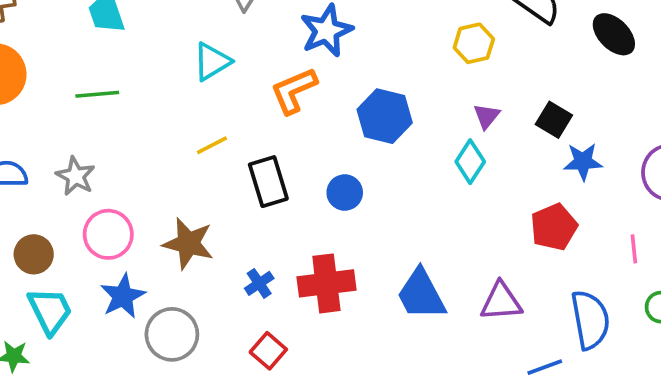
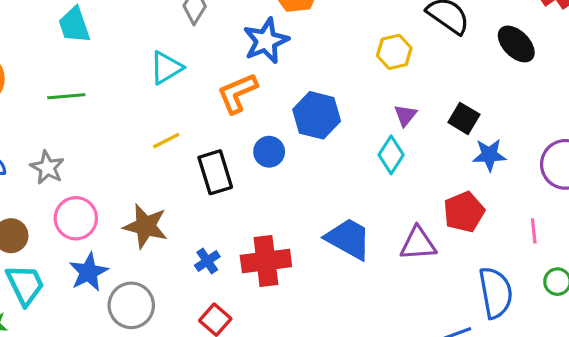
blue circle: (345, 193) -> (269, 152), moved
blue trapezoid: (421, 294) -> (348, 239), moved, turned 147
purple triangle: (501, 302) -> (418, 244), moved

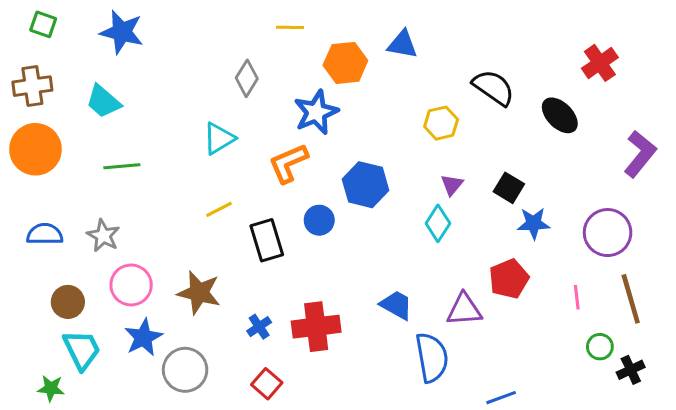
cyan trapezoid: (74, 25) -> (103, 101), moved, turned -30
blue trapezoid: (348, 239) -> (396, 305), size x0.7
blue semicircle: (496, 293) -> (432, 357), moved

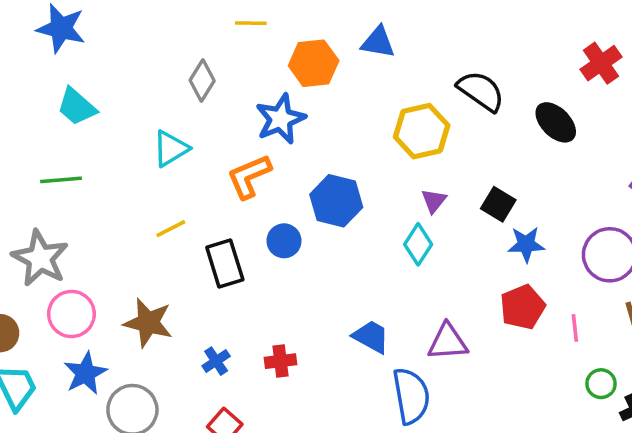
cyan trapezoid: (103, 101) -> (77, 107), moved
yellow hexagon: (441, 123) -> (422, 131), size x1.4
gray star: (103, 236) -> (40, 258), size x1.5
red pentagon: (509, 279) -> (523, 307), moved
red cross: (316, 327) -> (281, 361), size x0.6

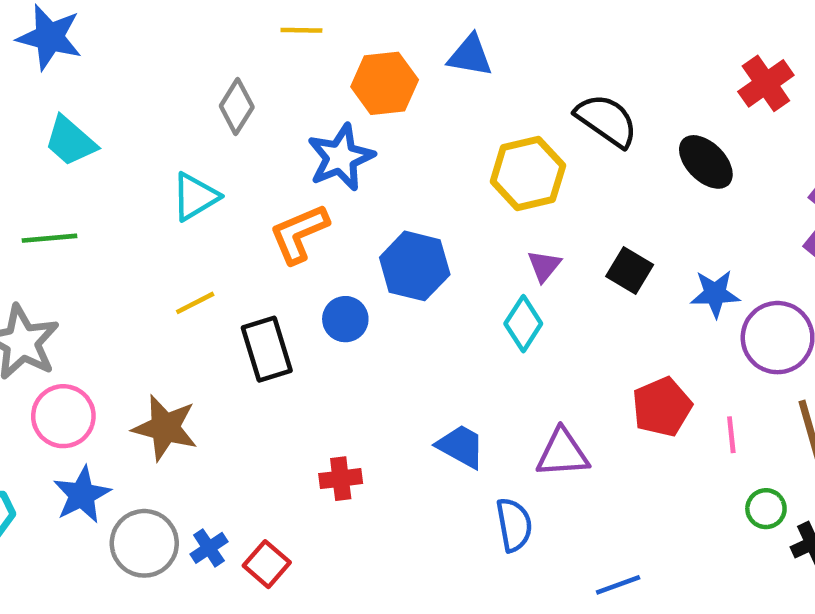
blue star: (526, 244) -> (715, 294), moved
blue cross: (216, 361) -> (209, 548), moved
blue semicircle: (411, 396) -> (514, 525), size x0.7

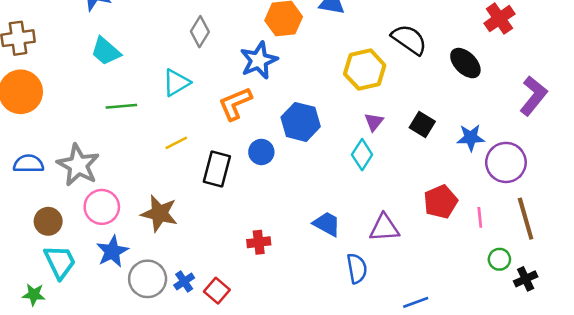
green line: (49, 238) -> (121, 106), moved
black rectangle: (267, 349) -> (217, 169), turned 32

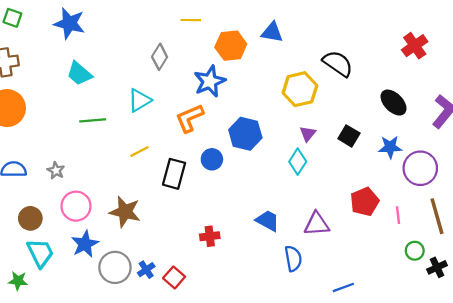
black ellipse: (465, 63) -> (394, 103), moved
gray star: (78, 165) -> (56, 170), size x0.5

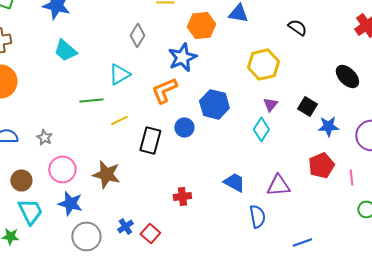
black semicircle: (338, 64) -> (297, 27), moved, size x0.7
green line: (93, 120) -> (91, 100), moved
blue star: (390, 147) -> (328, 126), moved
blue star: (85, 244) -> (70, 203), turned -30
gray circle: (115, 267) -> (86, 236), moved

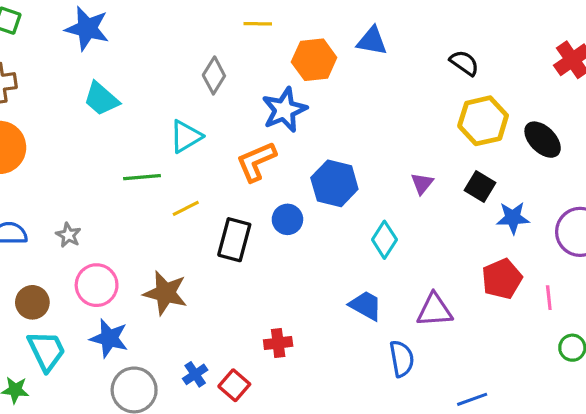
yellow hexagon: (263, 64) -> (483, 121), moved
cyan diamond: (261, 129) -> (384, 240), moved
red cross: (182, 196) -> (278, 343), moved

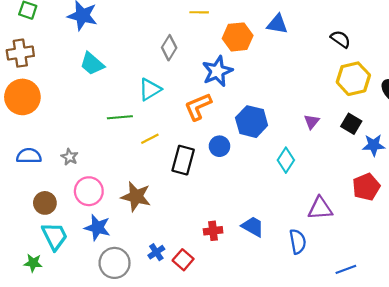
blue trapezoid: (366, 305) -> (253, 227), moved

